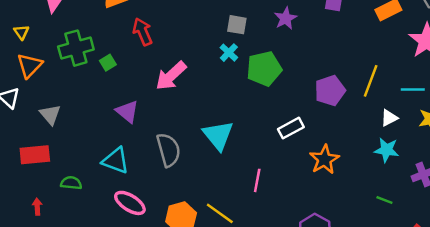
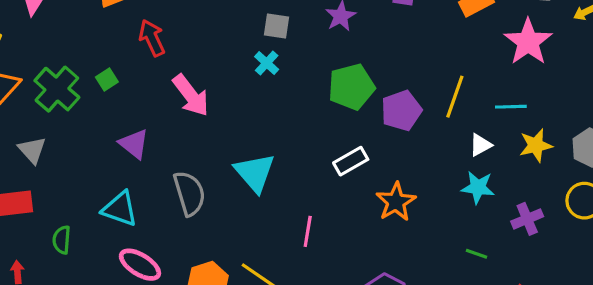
green cross: (76, 48) -> (57, 89), moved, turned -32
green pentagon: (264, 69) -> (351, 87), moved
pink arrow: (171, 76) -> (191, 95), turned -84
green semicircle: (71, 183) -> (62, 240), turned -90

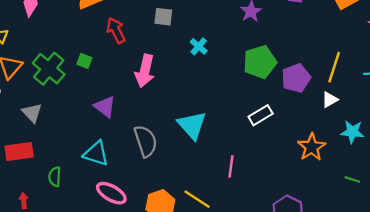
gray square: (276, 26) -> (163, 17), moved
green square: (107, 80) -> (84, 61), turned -35
pink arrow: (191, 95) -> (145, 71), turned 52
white triangle: (480, 145) -> (330, 100), moved
orange star: (396, 202) -> (312, 147), moved

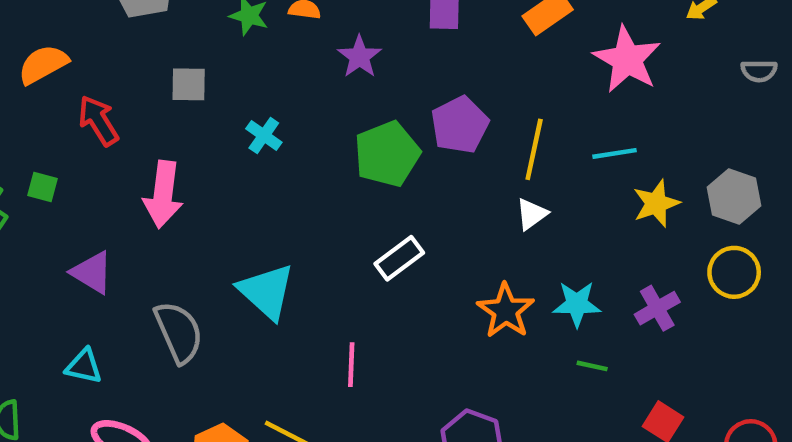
purple pentagon: (296, 78) -> (460, 125), moved
cyan star: (352, 132) -> (577, 304), moved
cyan triangle: (96, 154) -> (84, 366), size x0.7

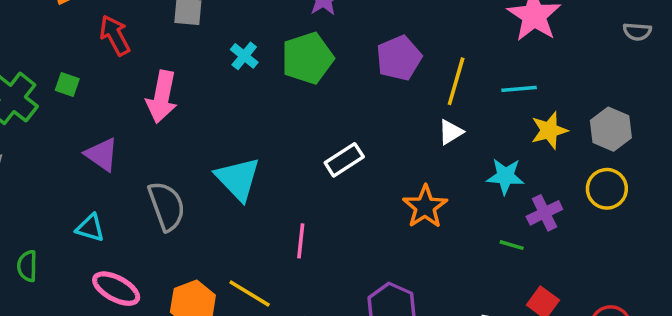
green pentagon: (387, 154) -> (307, 58), moved
cyan star: (577, 304) -> (505, 176), moved
green line: (592, 366) -> (512, 245), moved

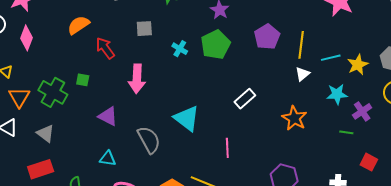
cyan line: (519, 89) -> (331, 58), moved

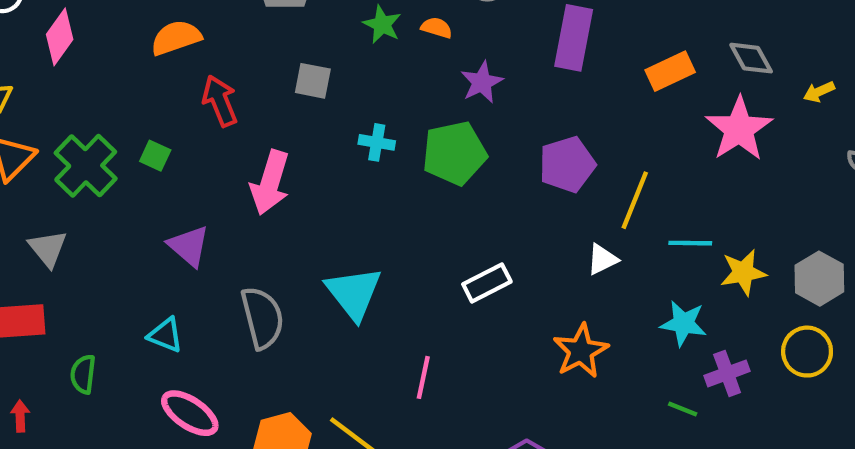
cyan cross: (180, 49) -> (377, 142), turned -35
white triangle: (302, 74) -> (602, 259), moved

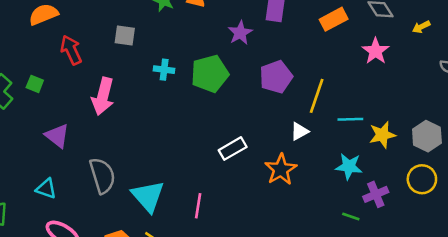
purple star: (482, 82) -> (240, 33), moved
pink star: (739, 129) -> (376, 51), size x0.7
cyan triangle: (354, 293) -> (148, 196), moved
orange star: (581, 351) -> (281, 169), moved

